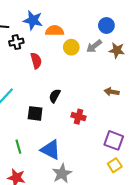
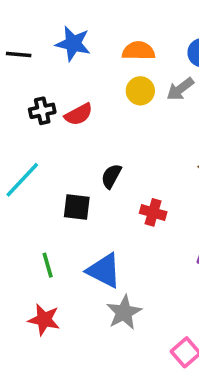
orange semicircle: (55, 31) -> (138, 51), moved
black cross: (16, 42) -> (42, 111), moved
red semicircle: (36, 61) -> (79, 114), turned 77

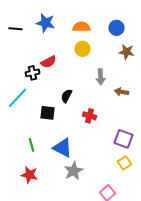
gray arrow: (180, 89) -> (100, 77), moved, turned -56
black cross: (42, 111) -> (32, 73), moved

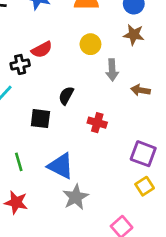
yellow circle: (82, 49) -> (90, 44), moved
brown star: (126, 52) -> (134, 35), moved

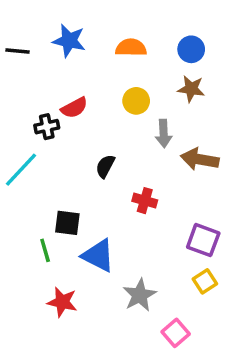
brown arrow: (141, 90) -> (200, 159), size x1.5
black square: (40, 119) -> (67, 223), moved
gray star: (76, 197) -> (140, 295), moved
red star: (16, 202) -> (62, 302), moved

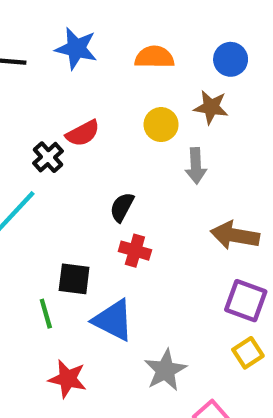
brown star: (191, 89) -> (211, 107), moved
black cross: (47, 127) -> (48, 157), turned -30
brown arrow: (200, 159) -> (235, 235), moved
red cross: (145, 201) -> (135, 251), moved

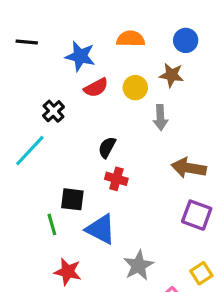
blue star: (76, 48) -> (80, 56), moved
red semicircle: (83, 133) -> (96, 88), moved
yellow square: (248, 353) -> (201, 273), moved

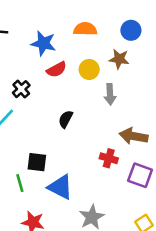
red cross: (116, 179) -> (109, 158), moved

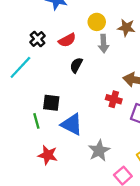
brown star: (119, 59) -> (126, 28), moved
red semicircle: (56, 69) -> (67, 40), moved
gray arrow: (110, 94) -> (104, 44), moved

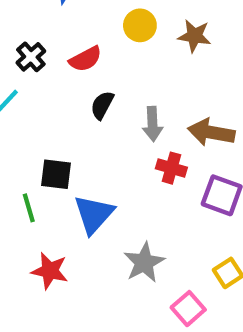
gray arrow: (104, 44) -> (153, 124), moved
blue triangle: (72, 124) -> (94, 214), turned 45

